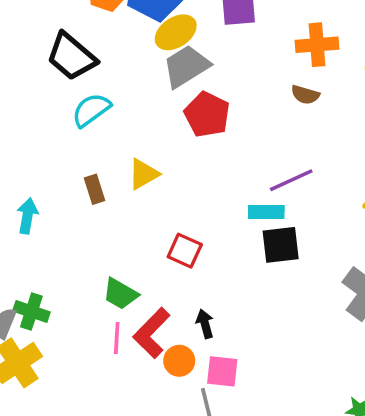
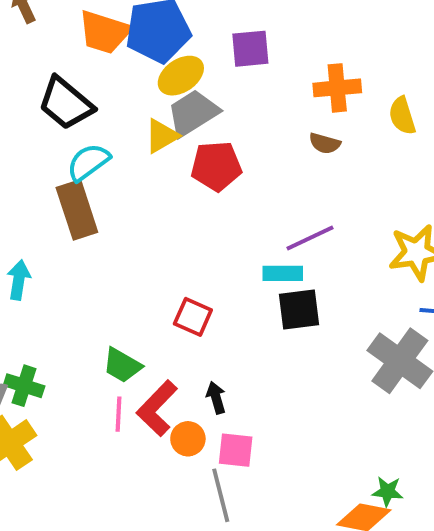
red pentagon: (207, 114) -> (216, 166), turned -30
yellow triangle: (144, 174) -> (162, 136), moved
brown rectangle: (94, 189) -> (77, 210), moved, size x1.8

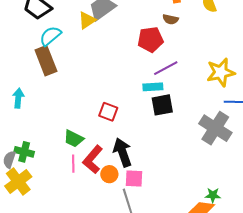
red pentagon: (216, 166) -> (150, 39), moved
black arrow: (216, 398) -> (123, 152), size x1.8

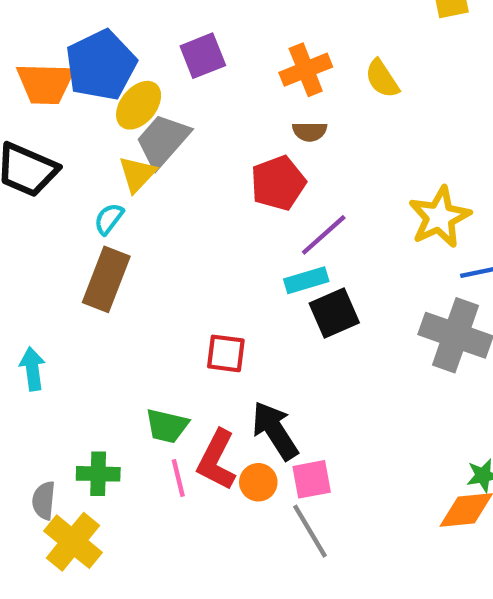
cyan semicircle: (50, 36) -> (109, 219), moved, size x0.7
brown rectangle: (46, 61) -> (106, 279), moved, turned 56
green cross: (24, 152) -> (98, 474), moved

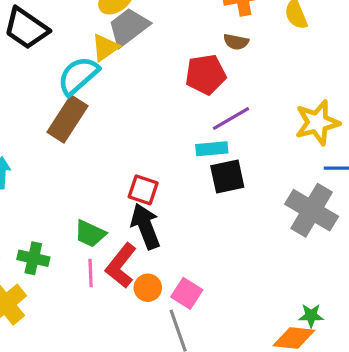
cyan semicircle: (109, 219) -> (78, 76), size x1.8
black arrow: (275, 431) -> (145, 226), moved
pink square: (312, 479) -> (187, 293), turned 32

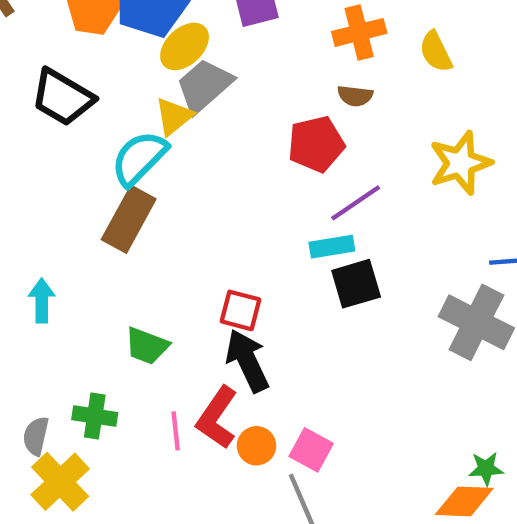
yellow star: (317, 123) -> (460, 163), moved
green trapezoid: (90, 234) -> (147, 346), moved

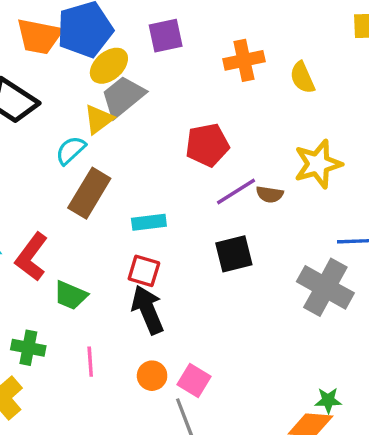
brown semicircle: (355, 96) -> (270, 194), moved
cyan semicircle: (139, 158) -> (71, 150), size x0.7
brown rectangle: (129, 219) -> (89, 193), moved
cyan rectangle: (332, 247) -> (149, 222), moved
red L-shape: (217, 418) -> (31, 257), moved

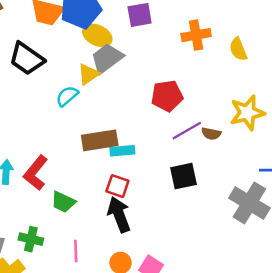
yellow ellipse: (109, 66) -> (97, 35), turned 64
brown rectangle: (89, 193) -> (100, 140), moved, turned 48

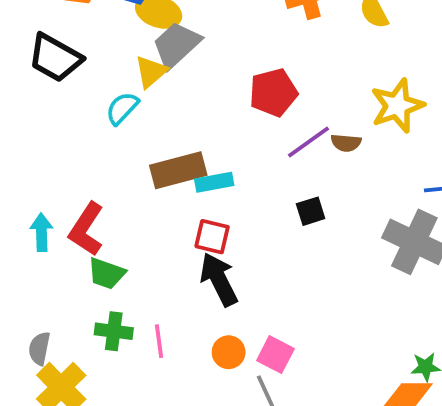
black square: (183, 176) -> (311, 211), size x0.7
green trapezoid: (63, 202) -> (106, 273), moved
green cross: (31, 239) -> (114, 331), moved

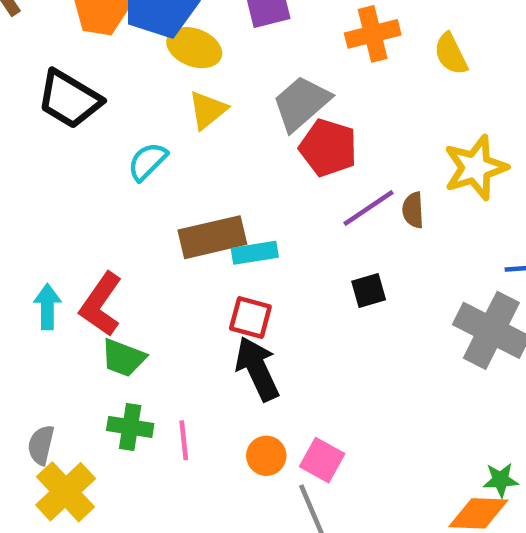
gray trapezoid: (176, 45) -> (301, 103), moved
yellow triangle: (151, 72) -> (208, 110), moved
red pentagon: (273, 93) -> (328, 148), turned 30
brown semicircle: (346, 143) -> (413, 210), turned 80

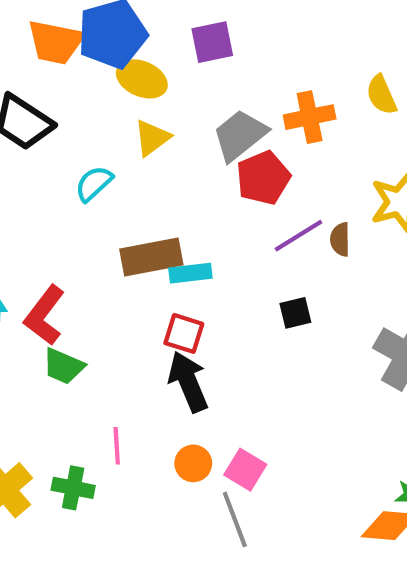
orange cross: (373, 34) -> (310, 117), moved
red pentagon: (328, 148) -> (263, 178), turned 30
green cross: (130, 427) -> (73, 488), moved

